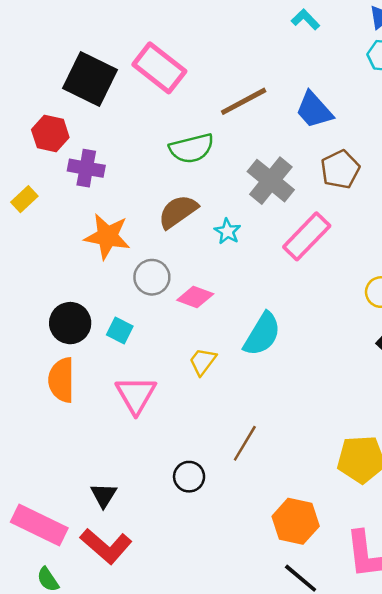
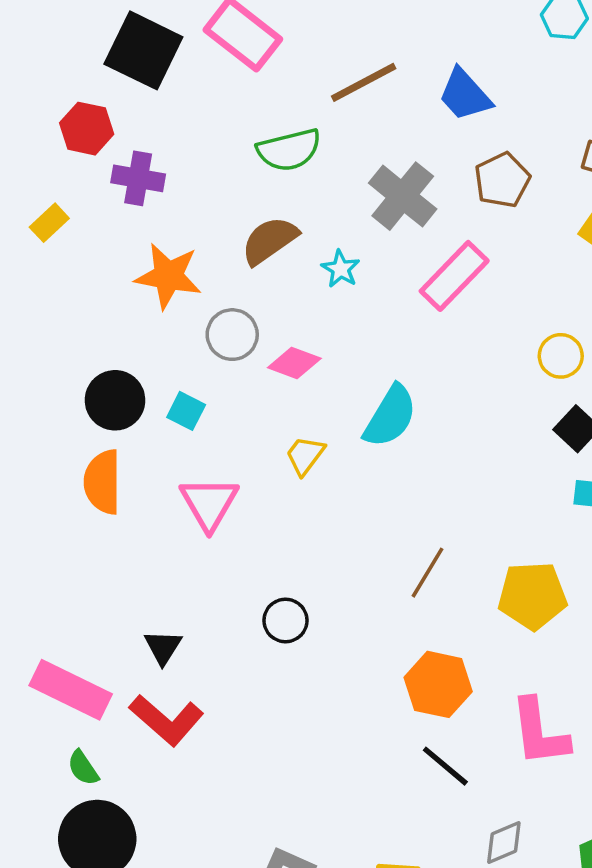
brown line: (245, 443) -> (428, 573), moved

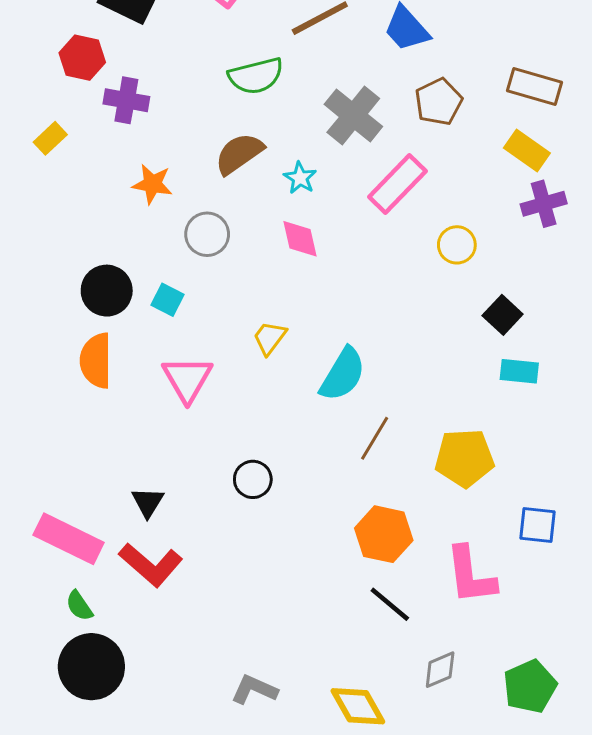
orange star: (168, 276) -> (152, 184), size x0.7
yellow circle: (561, 356) -> (457, 245), moved
pink diamond: (294, 363) -> (300, 239), moved, turned 57
cyan semicircle: (390, 416) -> (343, 374), moved

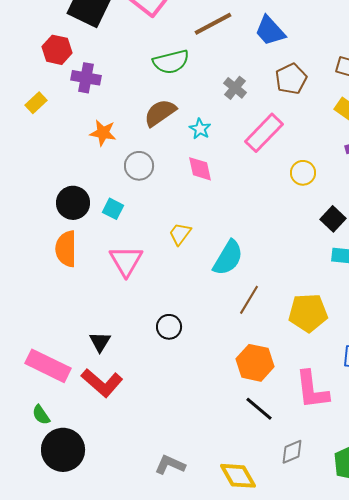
gray cross: (353, 115) -> (235, 88), size x0.6
green semicircle: (79, 606) -> (41, 415), moved

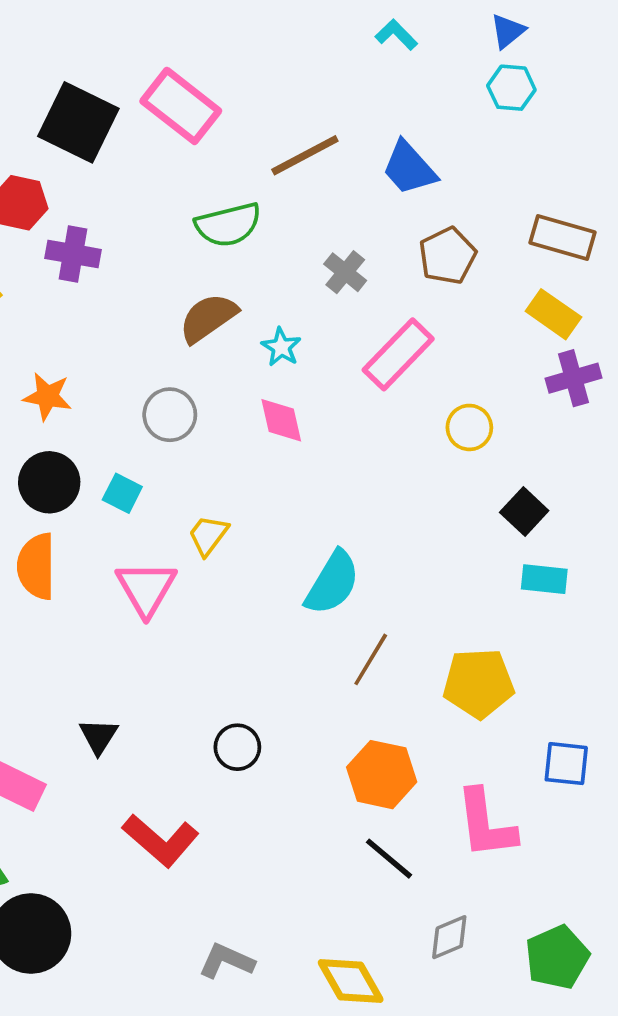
orange star: (103, 133) -> (47, 396), moved
yellow trapezoid: (180, 234) -> (208, 535), moved
black circle: (169, 327) -> (237, 747), moved
red L-shape: (102, 383) -> (161, 840), moved

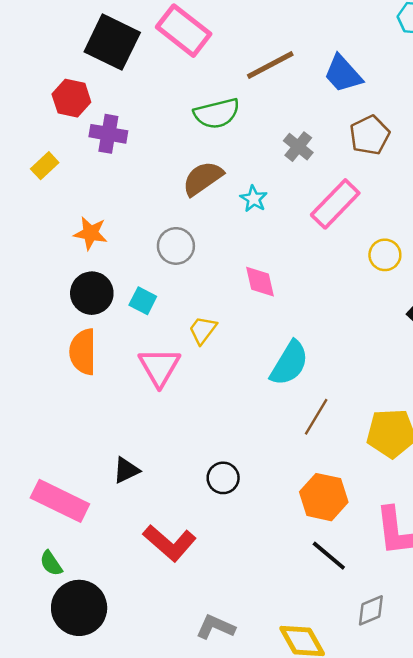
pink diamond: (281, 420) -> (260, 282), moved
black triangle: (99, 736) -> (126, 470), turned 32

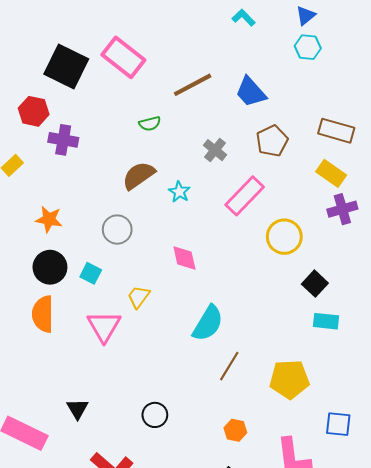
green semicircle: (217, 113) -> (150, 124), size x0.6
yellow circle: (385, 255) -> (284, 237), size x1.4
black triangle: (126, 470) -> (77, 409), turned -35
orange hexagon: (324, 497) -> (235, 430), size x0.6

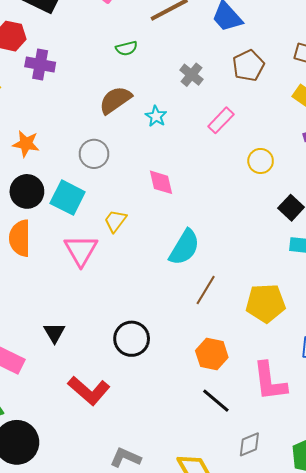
pink rectangle: (245, 196) -> (221, 120), size x0.7
yellow circle: (284, 237) -> (261, 161), size x0.7
cyan square: (91, 273) -> (68, 198), size x1.6
black circle: (155, 415) -> (132, 339), size x1.4
orange hexagon: (235, 430) -> (212, 354), size x1.4

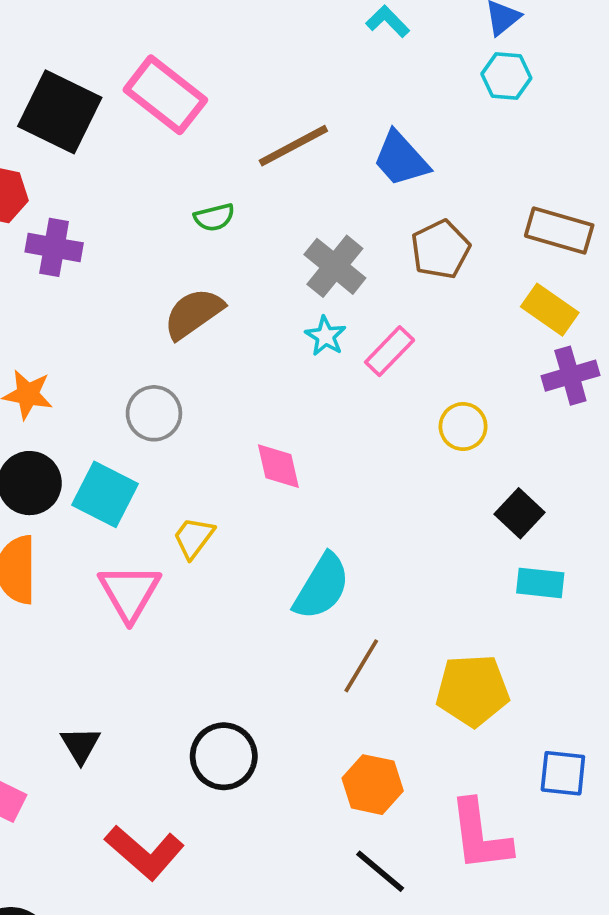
gray cross: (191, 75) -> (335, 266), size x1.4
cyan star: (156, 116) -> (325, 336), moved

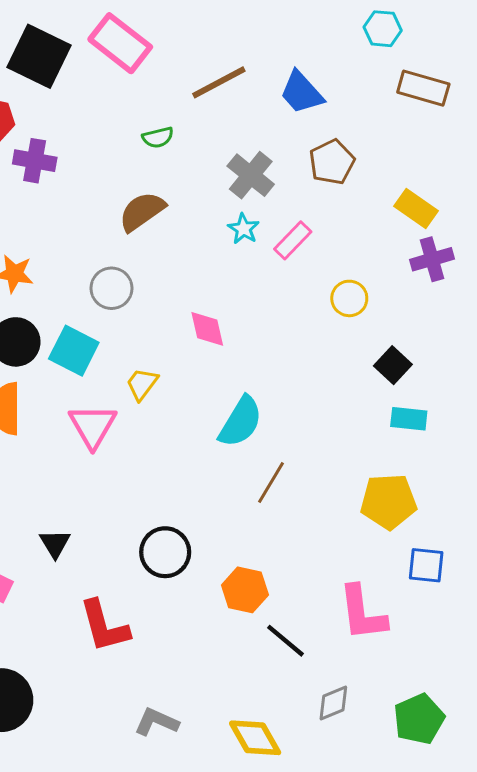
brown rectangle: (559, 231) -> (423, 88), moved
yellow pentagon: (472, 690) -> (388, 501), moved
orange hexagon: (373, 785) -> (245, 590), moved
red L-shape: (145, 852) -> (104, 626), turned 34

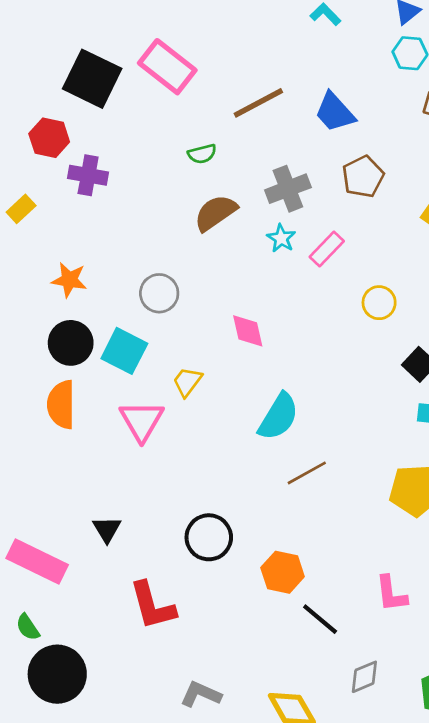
gray cross: (251, 175) -> (288, 189), turned 30
brown semicircle: (142, 211) -> (215, 213), moved
brown line: (271, 483) -> (307, 473), turned 30
pink L-shape: (362, 613) -> (391, 594), size x0.7

